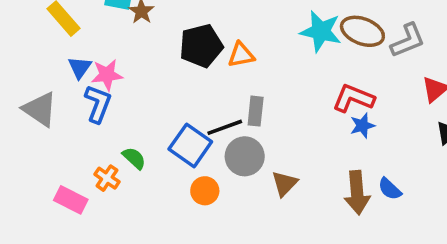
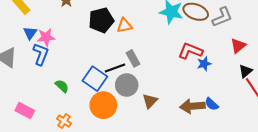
gray rectangle: (256, 111) -> (133, 58), turned -35
blue star: (362, 126) -> (204, 64), moved
orange cross: (107, 178) -> (64, 121), moved
orange circle: (205, 191) -> (103, 105), size x1.6
brown arrow: (357, 193) -> (192, 106), turned 90

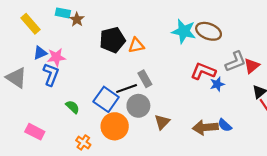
gray L-shape: (222, 17) -> (236, 62), moved
blue triangle: (30, 33) -> (40, 53), turned 32
orange cross: (64, 121) -> (83, 142), moved

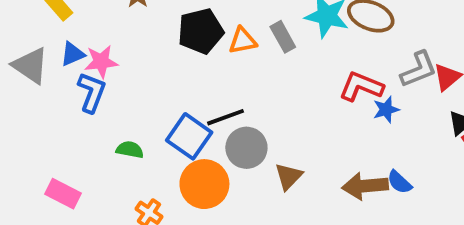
gray triangle: (16, 78) -> (30, 66), moved
gray rectangle: (145, 79) -> (283, 37), moved
green semicircle: (73, 107) -> (130, 150), turned -32

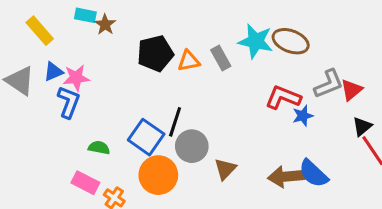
black line: (225, 117) -> (175, 122), turned -52
blue semicircle: (399, 182) -> (313, 174), size x1.5
pink rectangle: (63, 194) -> (85, 183), moved

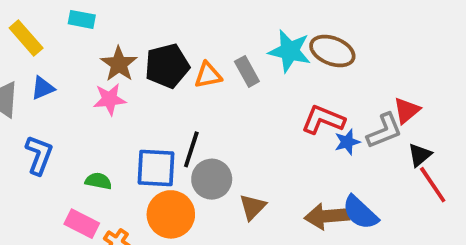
brown star: (105, 24) -> (119, 64), moved, size x1.4
pink star: (76, 78) -> (110, 99), moved
gray L-shape: (329, 84) -> (384, 131), moved
blue L-shape: (69, 102) -> (39, 155), moved
blue square: (146, 137) -> (156, 168), turned -32

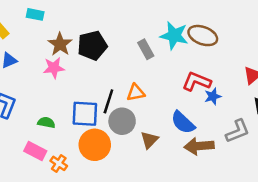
orange triangle: (208, 75) -> (136, 93), moved
gray L-shape: (384, 131) -> (238, 131), moved
blue semicircle: (360, 213) -> (183, 122), moved

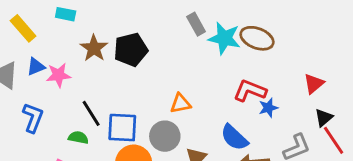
gray rectangle: (146, 49) -> (196, 24), moved
pink star: (54, 68) -> (58, 75), moved
black line: (108, 101) -> (91, 113), moved, turned -50

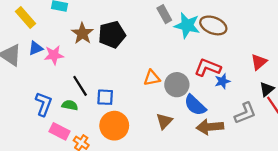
blue L-shape: (33, 118) -> (44, 104), moved
blue square: (122, 128) -> (105, 97), size x0.7
gray circle: (165, 136) -> (177, 85), moved

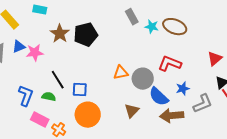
cyan star: (187, 25) -> (152, 27), size x0.6
blue star: (222, 81) -> (183, 89), moved

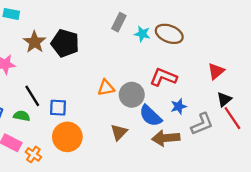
gray rectangle: (132, 17) -> (119, 22), turned 56
black pentagon: (86, 35) -> (65, 43), turned 30

